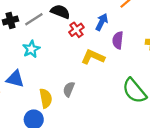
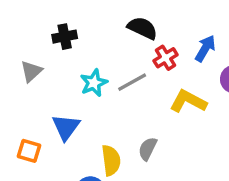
gray line: (34, 19) -> (132, 82), moved
blue triangle: (15, 79) -> (66, 127), turned 48

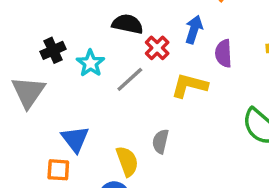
gray triangle: (31, 71) -> (28, 92), size x1.5
cyan star: (94, 83) -> (90, 63), moved
orange square: (29, 151) -> (58, 170), moved

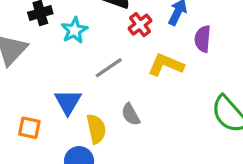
gray line: (130, 79) -> (109, 68), moved
blue triangle: (75, 139) -> (68, 102), moved
gray semicircle: (160, 141) -> (131, 114), turned -50

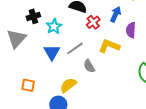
blue triangle: (68, 102) -> (52, 52), moved
gray semicircle: (131, 114) -> (89, 66), moved
yellow semicircle: (96, 129) -> (68, 85), turned -114

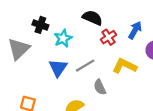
black cross: (33, 16) -> (40, 25), turned 32

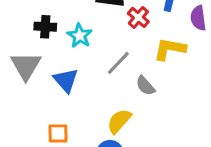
blue triangle: (58, 68) -> (66, 80), moved

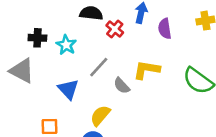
yellow L-shape: (170, 49) -> (147, 70), moved
gray triangle: (26, 66) -> (22, 71), turned -32
blue triangle: (66, 80) -> (68, 89), moved

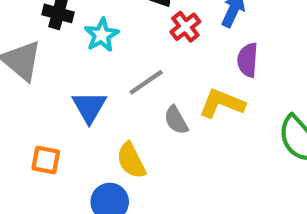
purple semicircle: (165, 29) -> (248, 60), moved
yellow semicircle: (100, 115) -> (131, 160), turned -80

